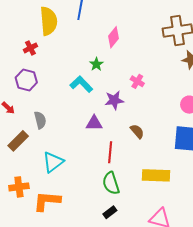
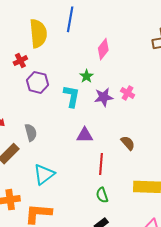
purple hexagon: (26, 80) -> (37, 82), moved
cyan L-shape: (81, 84) -> (72, 96), turned 55
purple star: (114, 100) -> (104, 97), moved
green semicircle: (111, 183) -> (102, 195), size x0.7

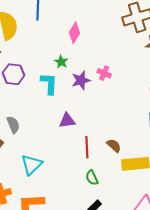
brown semicircle: (128, 143) -> (114, 146), moved

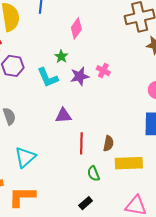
cyan L-shape: (49, 84) -> (48, 77), turned 150
brown semicircle: (114, 146) -> (108, 143), turned 56
green semicircle: (92, 178) -> (93, 174), moved

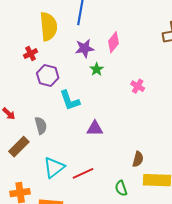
purple star: (80, 76) -> (85, 48), moved
cyan L-shape: (48, 77) -> (70, 100), moved
red line: (81, 143) -> (83, 173), moved, turned 60

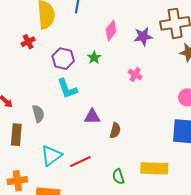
purple star: (85, 48) -> (143, 36), moved
purple hexagon: (48, 75) -> (63, 59), moved
brown rectangle: (19, 147) -> (16, 135), turned -40
brown semicircle: (138, 159) -> (115, 130), moved

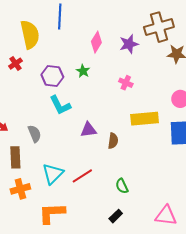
yellow rectangle: (154, 168) -> (145, 119), moved
orange cross: (17, 181) -> (20, 189), moved

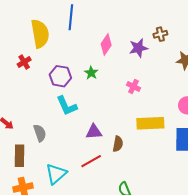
brown cross: (159, 27) -> (160, 34), moved, size x0.5
red line: (82, 176) -> (91, 161), moved

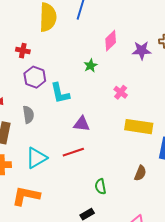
red cross: (24, 62) -> (23, 51), moved, turned 32
purple hexagon: (60, 76) -> (35, 77), moved
pink cross: (133, 87) -> (121, 92), moved
brown semicircle: (118, 144) -> (140, 173), moved

